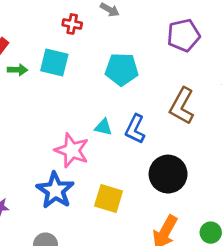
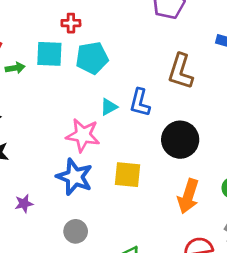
red cross: (72, 24) -> (71, 23), moved
cyan pentagon: (122, 69) -> (92, 58), moved
cyan triangle: (103, 127) -> (109, 107), turned -30

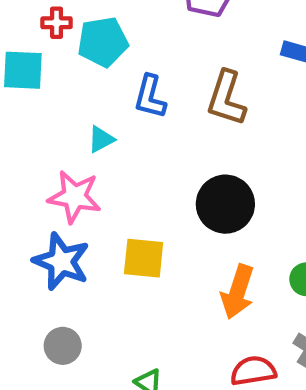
cyan pentagon: (92, 58) -> (103, 42), moved
blue L-shape: (140, 103) -> (150, 97), moved
cyan triangle: (109, 107) -> (101, 139), moved

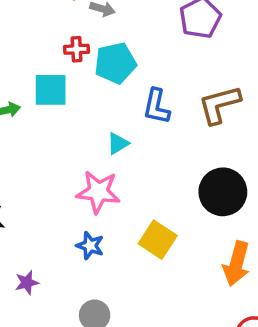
brown L-shape: (226, 98) -> (219, 105), turned 60
yellow square: (144, 258) -> (158, 240), turned 30
blue star: (61, 261) -> (90, 246), size x0.6

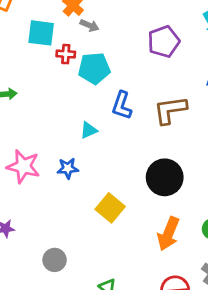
cyan square: (51, 90) -> (41, 33), moved
pink star: (98, 192) -> (23, 166), moved
blue star: (90, 246) -> (68, 168), moved, turned -30

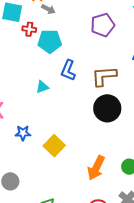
blue star: (68, 168) -> (23, 133), moved
black circle: (165, 177) -> (107, 108), moved

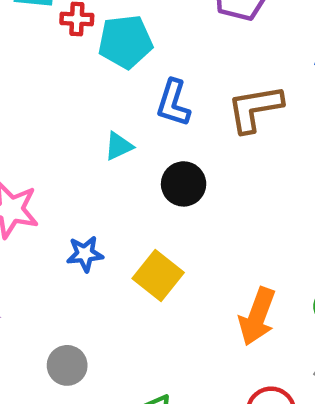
black circle: (107, 108) -> (184, 184), moved, size x0.7

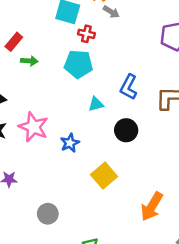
cyan pentagon: (125, 42) -> (78, 64), moved
blue star: (85, 254) -> (70, 143), moved, turned -30

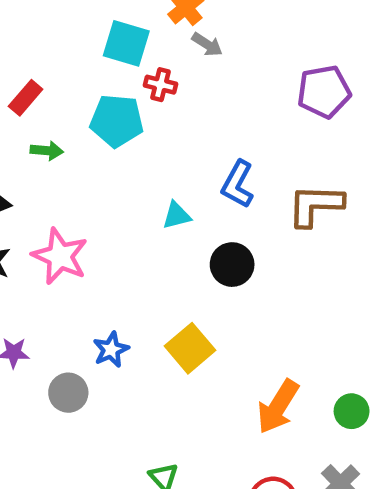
green arrow: (29, 61) -> (47, 151), moved
cyan pentagon: (78, 64) -> (117, 121), moved
blue star: (70, 143) -> (111, 350), moved
gray circle: (48, 214) -> (68, 393), moved

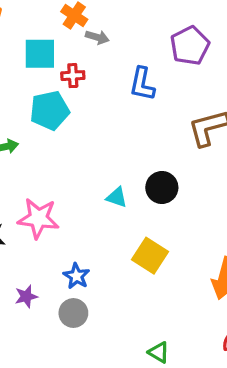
blue L-shape: (238, 184) -> (142, 84), moved
cyan triangle: (177, 215) -> (117, 197), moved, turned 50
blue star: (111, 350) -> (76, 276), moved

